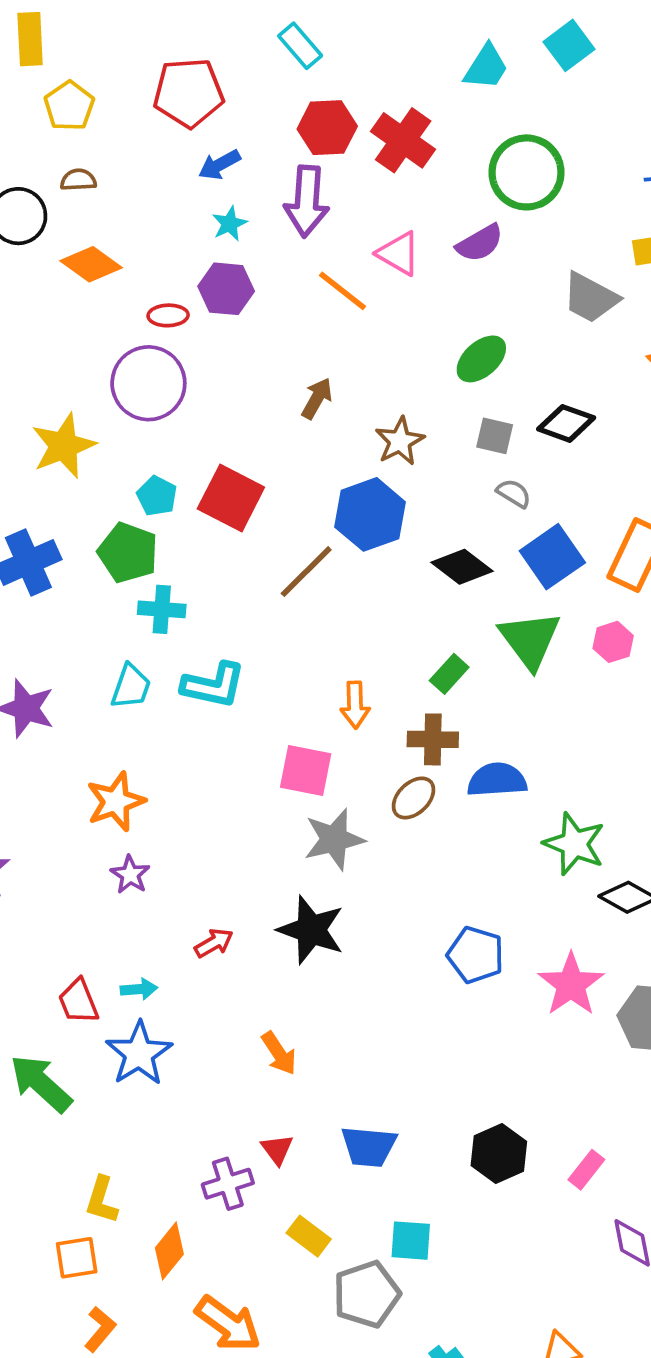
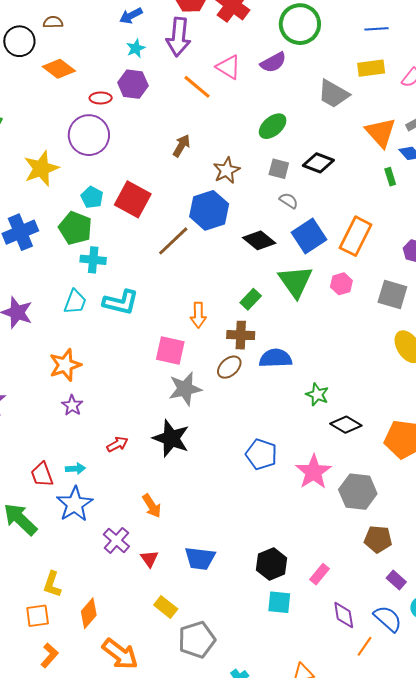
green star: (574, 844) -> (317, 395), size x0.7
purple cross: (228, 1184) -> (116, 540), moved, turned -32
cyan square: (411, 1241) -> (279, 602), moved

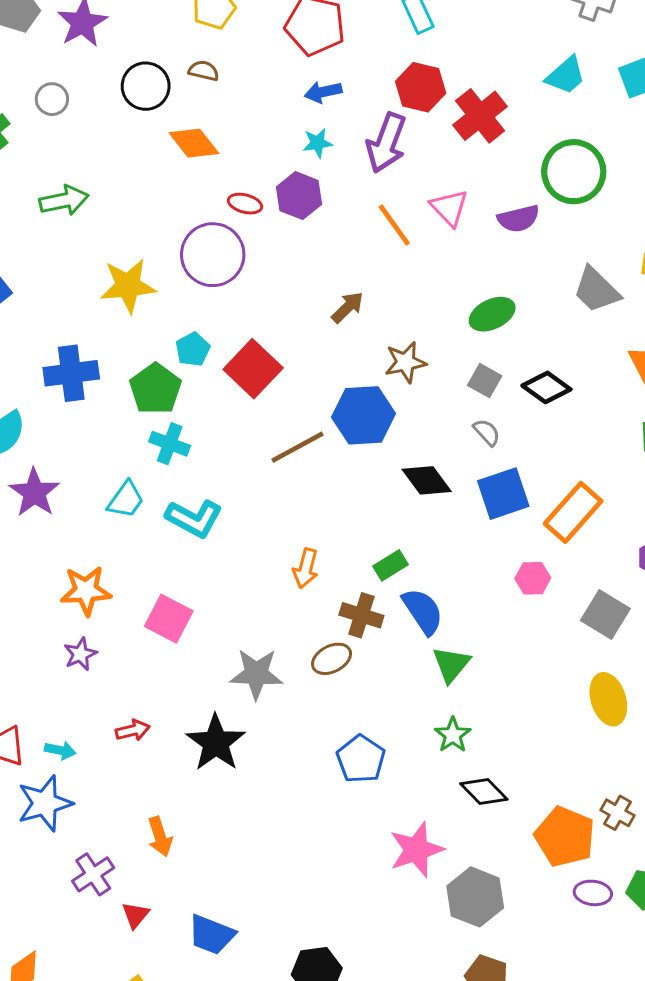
green triangle: (295, 281) -> (451, 664), moved, size x0.7
pink square: (170, 351) -> (169, 619), moved
blue semicircle: (275, 358) -> (423, 611), moved, turned 44
blue pentagon: (261, 454) -> (361, 759), moved

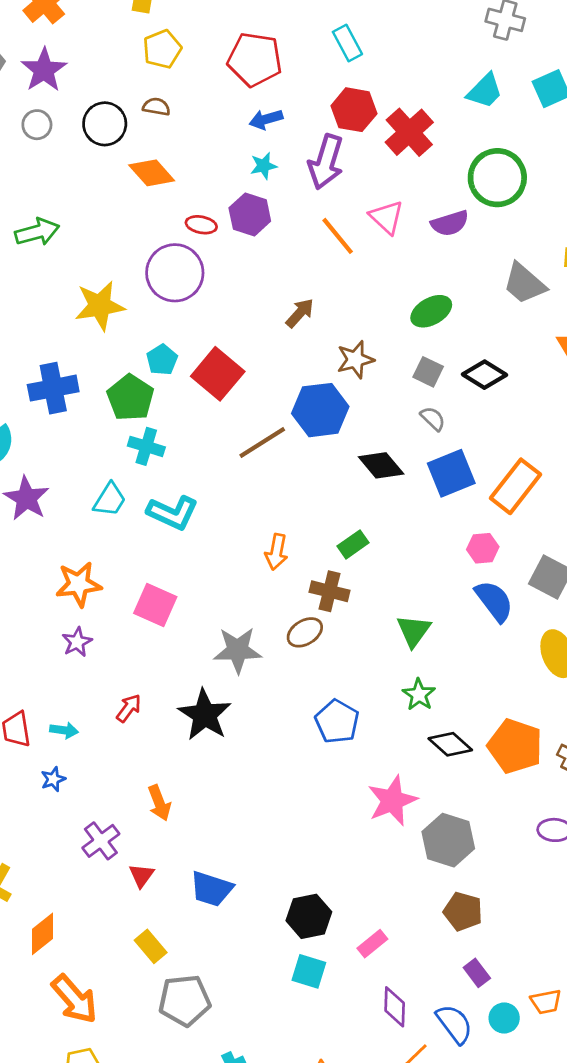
gray circle: (52, 99) -> (37, 125), moved
blue semicircle: (423, 611) -> (494, 601), moved
red arrow: (133, 730) -> (129, 708), turned -36
blue star: (45, 803) -> (53, 779), size x0.5
orange pentagon: (565, 837) -> (515, 746), moved

